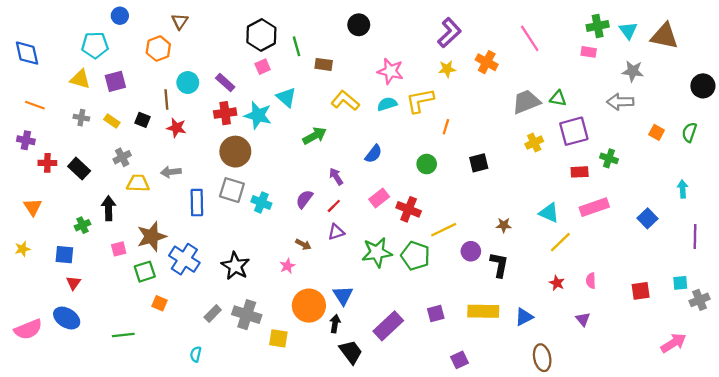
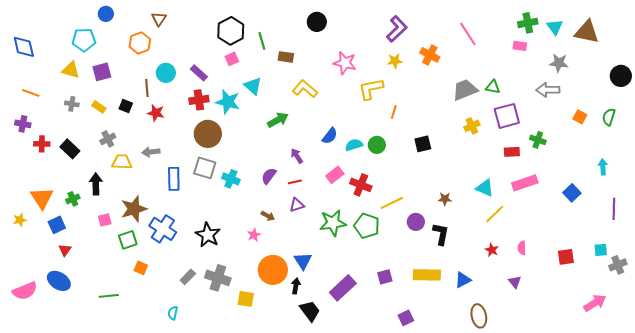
cyan semicircle: (387, 104) -> (354, 145), moved
red line: (334, 206) -> (295, 182), turned 32
orange triangle: (33, 207) -> (42, 198), moved, size x1.4
blue square: (64, 255) -> (57, 225), turned -30

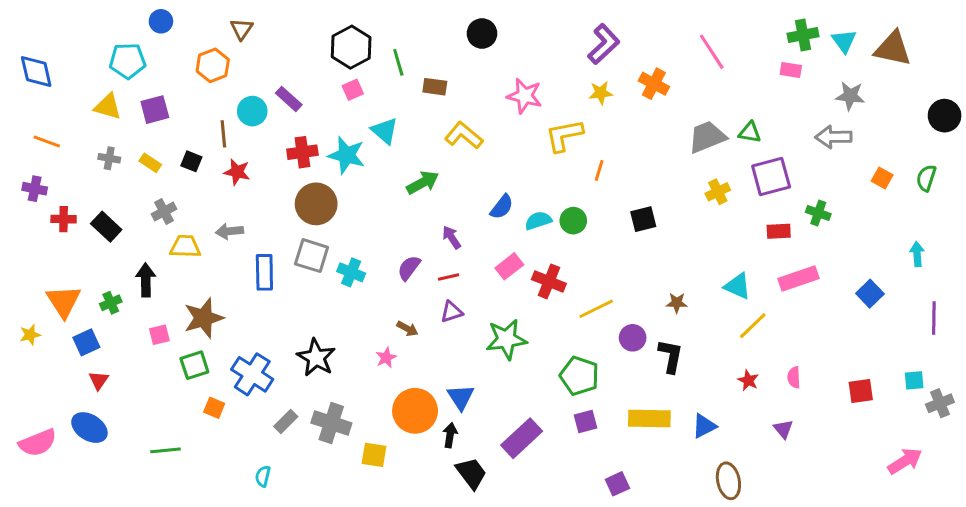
purple rectangle: (199, 73) -> (289, 99), moved
green pentagon: (367, 226) -> (579, 376), moved
blue cross: (163, 229) -> (252, 374), moved

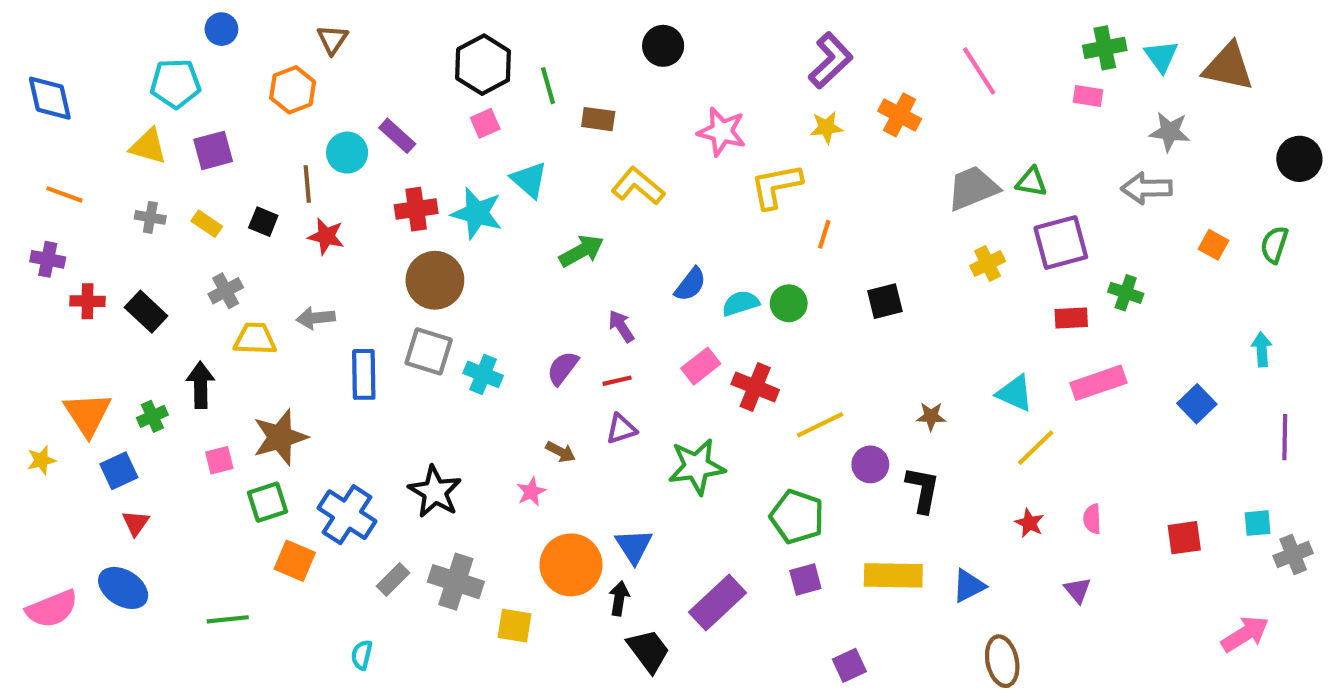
orange square: (214, 408) -> (295, 561), size x1.4

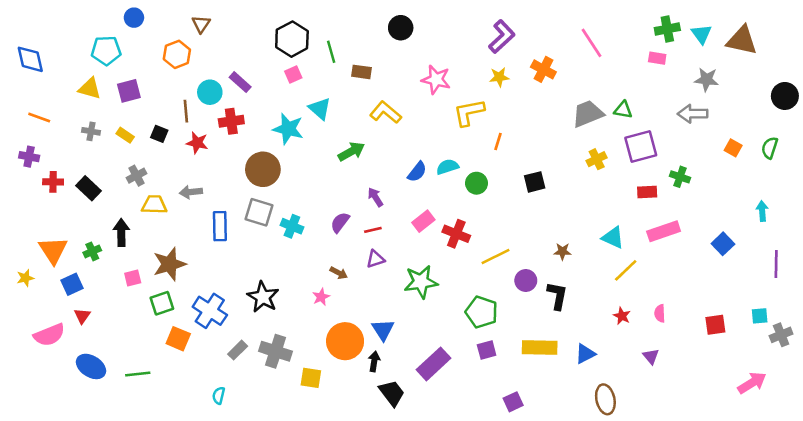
red cross: (416, 209) -> (231, 121), moved
cyan semicircle: (741, 303) -> (447, 167), moved
blue ellipse: (123, 588) -> (91, 366), moved
pink semicircle: (52, 609) -> (49, 335), moved

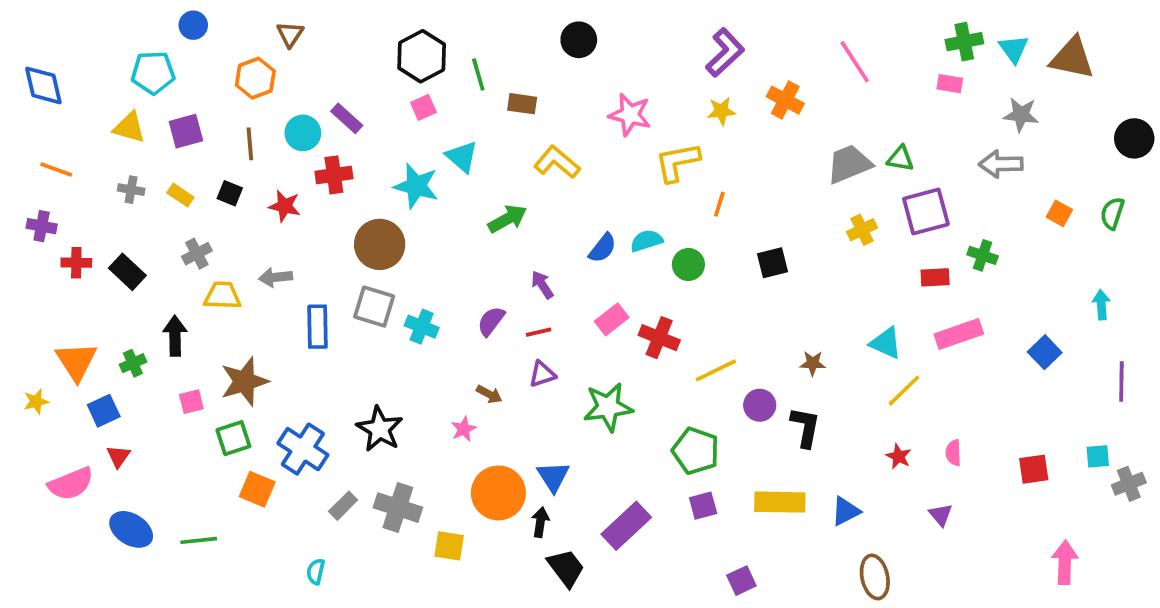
brown line: (186, 111) -> (250, 144), moved
pink arrow: (752, 383) -> (1065, 562), moved, turned -56

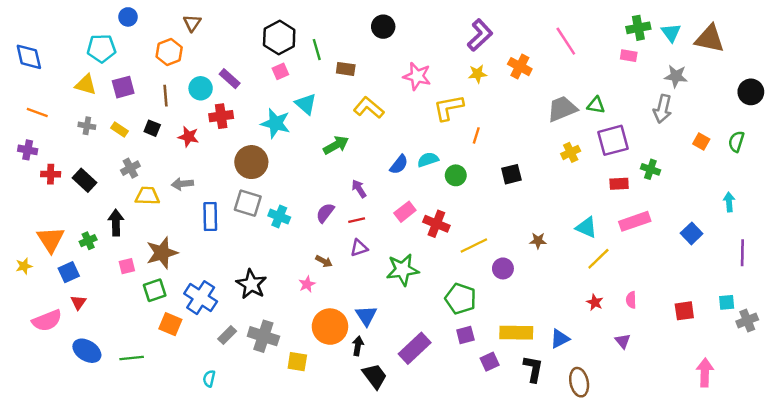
gray arrow: (1001, 164) -> (663, 109), turned -76
black L-shape: (805, 427) -> (533, 369), moved
purple square: (741, 581) -> (490, 362), moved

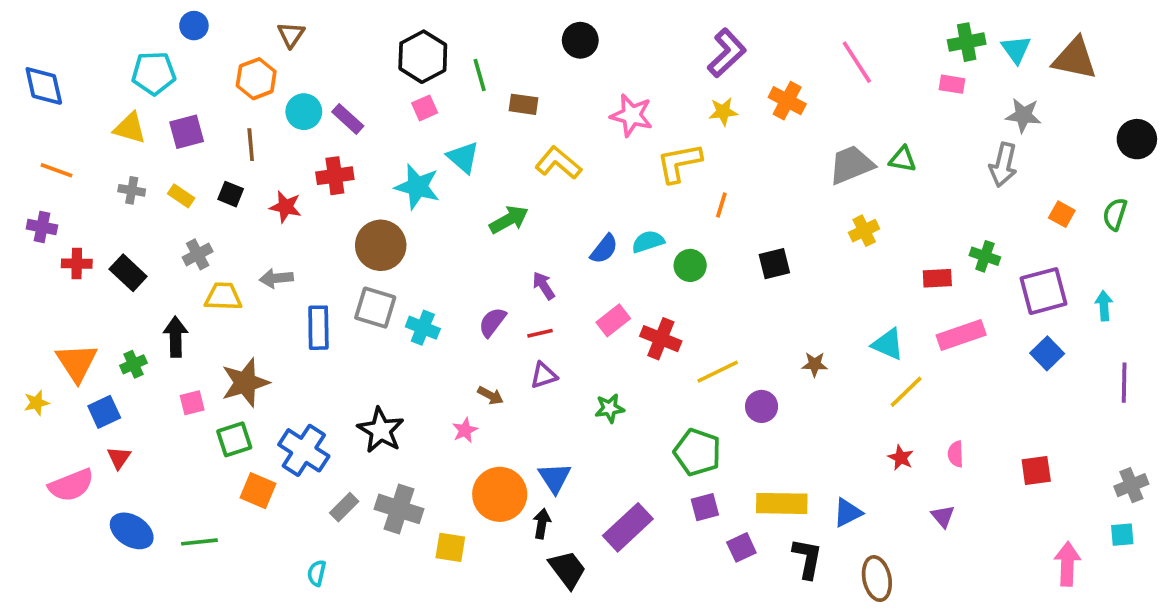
cyan circle: (201, 88) -> (304, 112), moved
purple square: (613, 140) -> (1044, 291), moved
green star: (403, 270) -> (610, 408), size x0.6
cyan square: (727, 302) -> (1122, 535), moved

